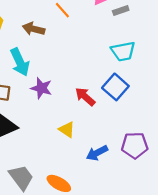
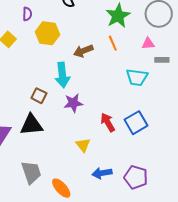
brown arrow: (34, 29) -> (83, 51), turned -54
cyan trapezoid: (123, 51) -> (137, 77), moved
purple star: (41, 88) -> (73, 103), turned 30

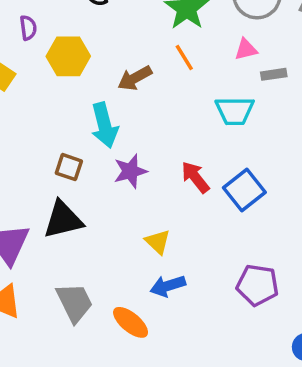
red arrow: (108, 122) -> (195, 177), moved
blue arrow: (102, 173) -> (168, 286), moved

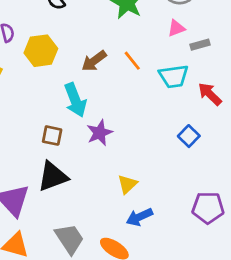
orange line: (184, 58) -> (132, 61), moved
red arrow: (195, 177) -> (210, 94), moved
blue square: (244, 190) -> (189, 136), size x0.7
yellow triangle: (158, 242) -> (127, 184), turned 40

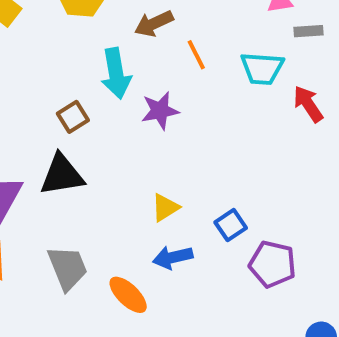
orange line: (132, 61) -> (196, 55), moved
purple star: (100, 133) -> (160, 111), moved
brown square: (52, 136) -> (73, 117), turned 35
blue square: (189, 136) -> (231, 225), moved

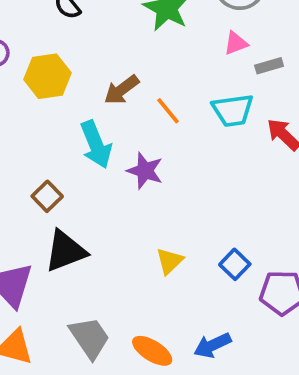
purple star: (160, 111) -> (145, 171), turned -30
brown square: (73, 117) -> (47, 196), moved
blue arrow: (173, 257) -> (212, 345), moved

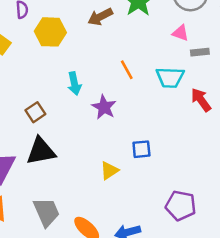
pink triangle: (236, 43) -> (180, 33), turned 30
brown arrow: (122, 90) -> (100, 17), moved
cyan arrow: (96, 144) -> (74, 84), size x0.7
blue square: (235, 264) -> (141, 149), moved, turned 30

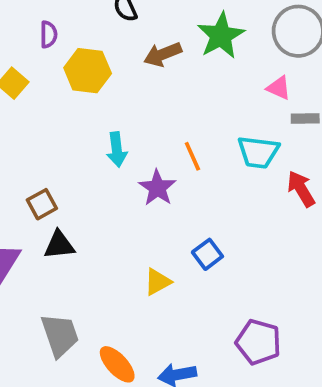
orange line: (127, 70) -> (192, 156), moved
brown square: (35, 112) -> (42, 204), moved
blue square: (141, 149) -> (207, 254), turned -36
black triangle: (41, 151) -> (59, 245), size x0.7

